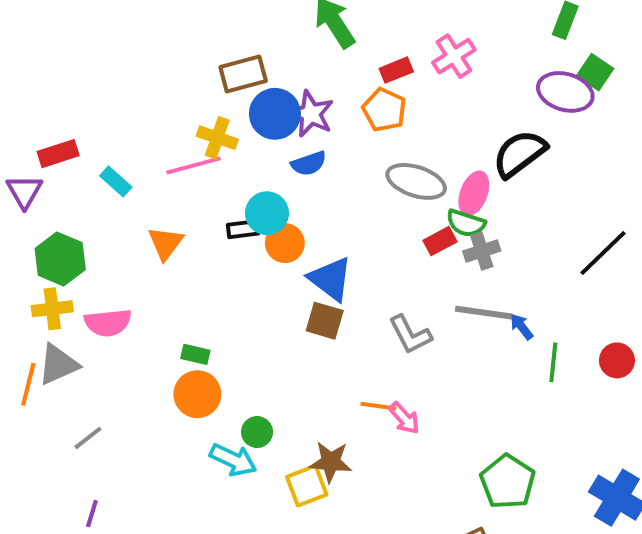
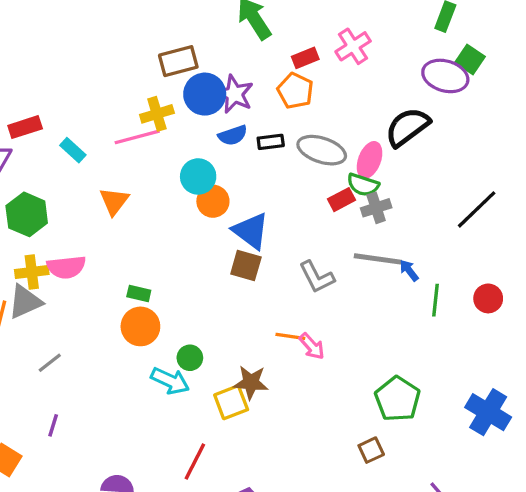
yellow cross: (217, 138) -> (157, 114), turned -36
black rectangle: (243, 229) -> (271, 142), moved
yellow cross: (52, 309) -> (32, 272), moved

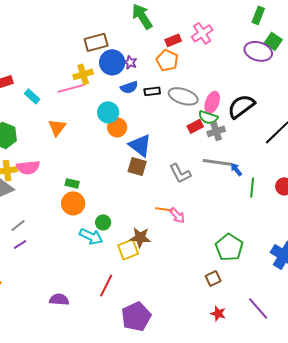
purple star: (234, 94) -> (130, 62), size x0.6
black semicircle: (407, 127) -> (241, 106), moved
purple line: (53, 425) -> (20, 244), moved, turned 40

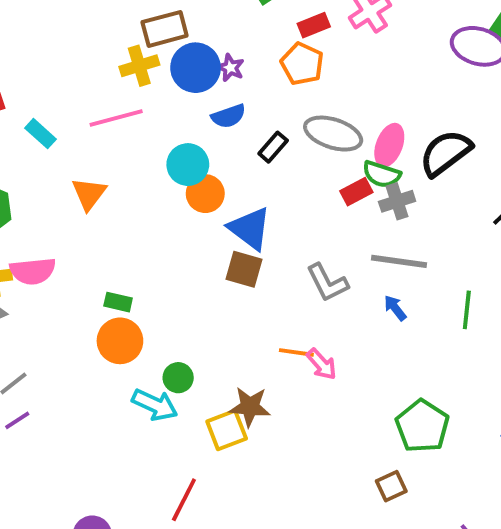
yellow cross: (83, 74) -> (139, 66), moved
black rectangle: (152, 91) -> (273, 147), moved, turned -42
blue arrow: (236, 169) -> (395, 308), moved

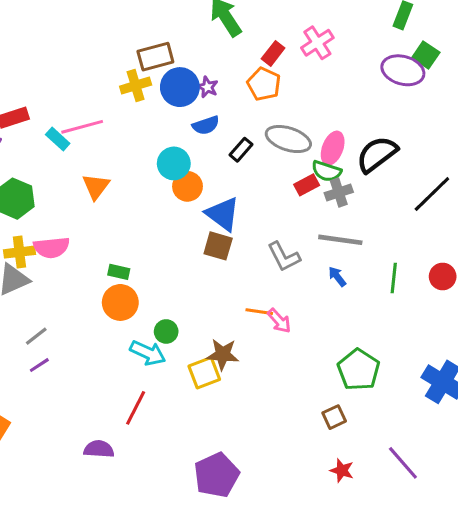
red rectangle: (314, 25) -> (273, 53), turned -30
pink line: (116, 118) -> (82, 127), moved
red line: (184, 500) -> (136, 408), moved

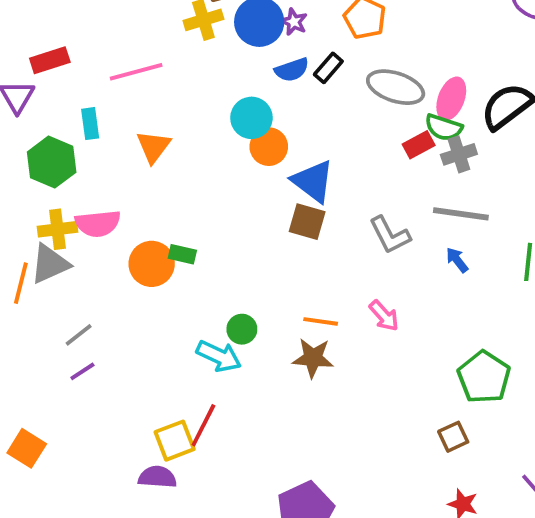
cyan rectangle: (58, 139) -> (90, 124), moved, turned 40
black rectangle: (241, 150) -> (328, 68), moved
orange circle: (120, 302) -> (152, 264), moved
orange line: (259, 312) -> (321, 321), moved
yellow square: (204, 373) -> (175, 441), moved

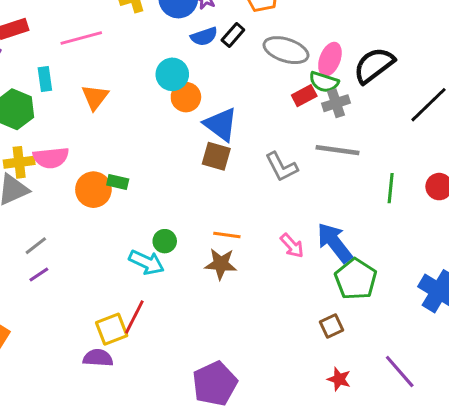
blue arrow: (457, 260) -> (335, 243), moved, size x2.0
pink arrow: (384, 316) -> (292, 246), moved

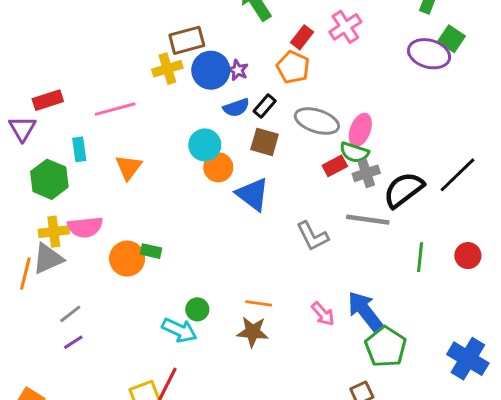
black semicircle: (374, 65) -> (404, 190), moved
brown square: (216, 156) -> (265, 142), moved

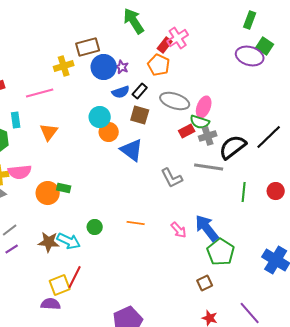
pink cross: (345, 27) -> (178, 38), moved
yellow cross: (167, 69) -> (64, 66), moved
cyan arrow: (179, 330) -> (69, 241), moved
brown star: (253, 332) -> (49, 242), moved

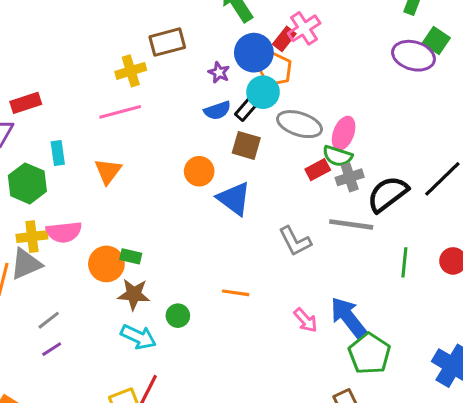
blue circle: (104, 67) -> (254, 53), moved
pink line: (40, 93) -> (120, 112), moved
cyan circle: (100, 117) -> (263, 92), moved
orange line: (136, 223) -> (236, 293), moved
brown star: (49, 242) -> (134, 294), moved

